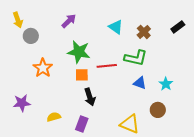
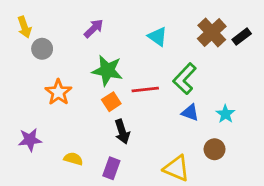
brown cross: (144, 32) -> (212, 32), moved, size x1.5
green L-shape: (136, 58) -> (185, 79), turned 120
orange square: (82, 75) -> (111, 102), turned -32
yellow semicircle: (54, 117) -> (73, 159), turned 32

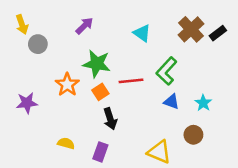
orange star: (58, 92) -> (67, 85), moved
purple star: (30, 140) -> (27, 103), moved

